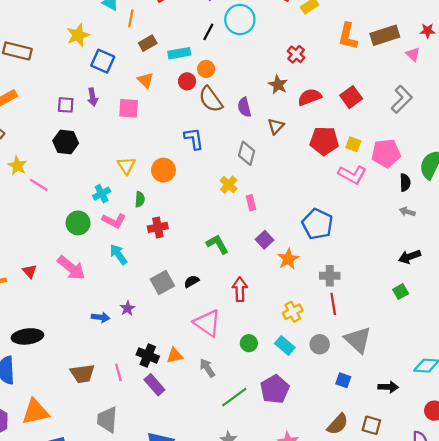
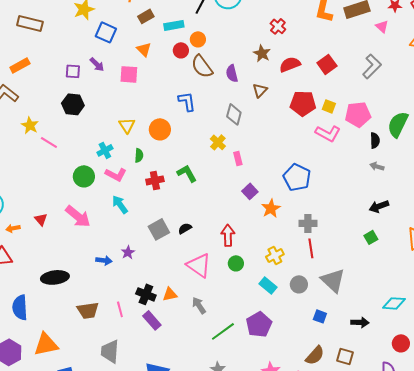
purple arrow: (93, 97) -> (97, 64), turned -35
green L-shape: (217, 244) -> (187, 173), moved
black ellipse: (27, 336) -> (55, 277), moved
green circle: (249, 343) -> (236, 263), moved

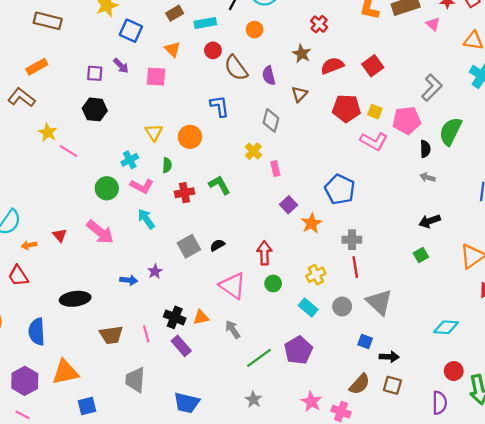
orange circle: (198, 39) -> (255, 30), moved
gray L-shape: (372, 66) -> (432, 88), moved
black arrow: (360, 322) -> (389, 357), moved

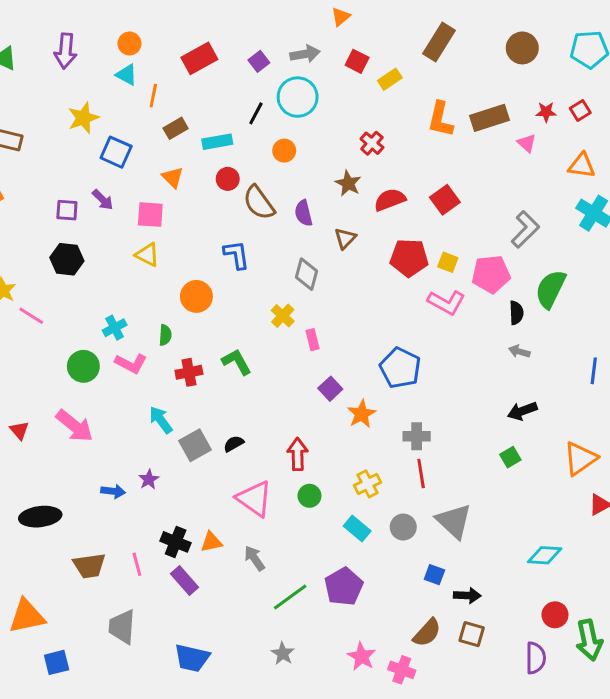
yellow triangle: (154, 132) -> (147, 255), moved, turned -30
cyan arrow: (146, 219) -> (161, 420), moved

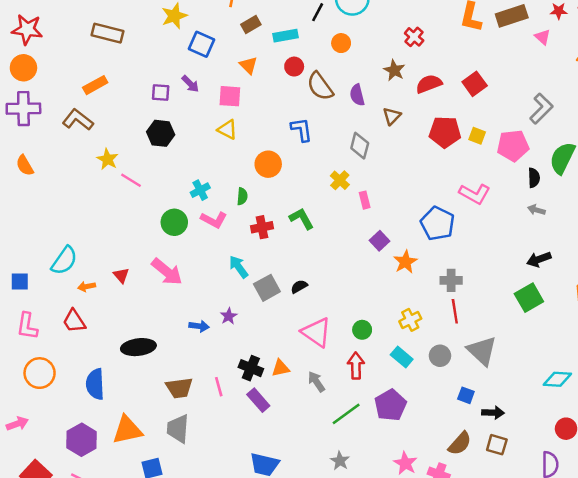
pink L-shape: (446, 302) -> (475, 194), moved
red arrow: (298, 454) -> (356, 366), moved
green square: (510, 457) -> (529, 298), size x1.6
gray trapezoid: (122, 627) -> (178, 429), moved

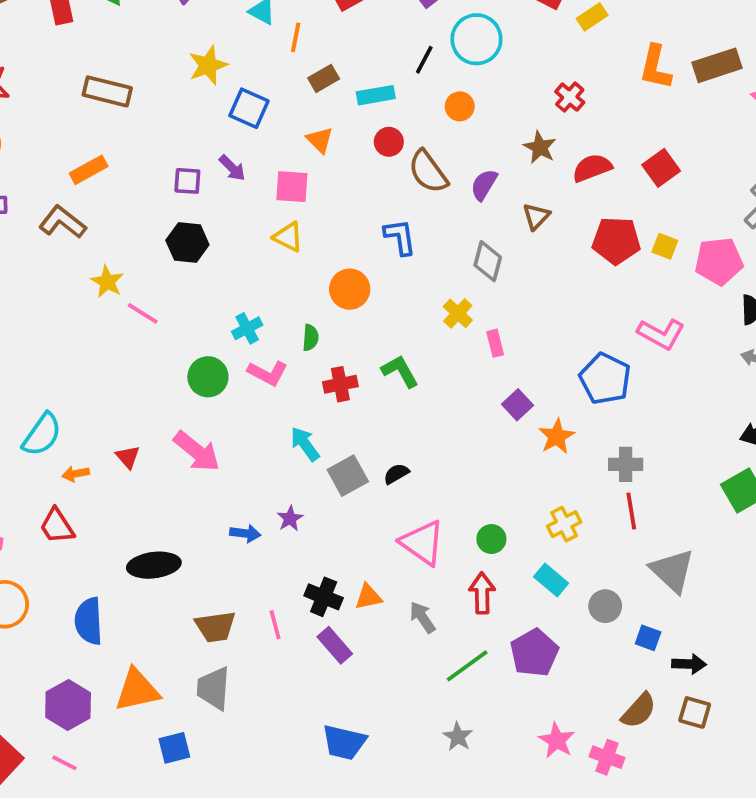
purple semicircle: (357, 95) -> (484, 185), turned 45
gray circle: (440, 356) -> (605, 606), moved

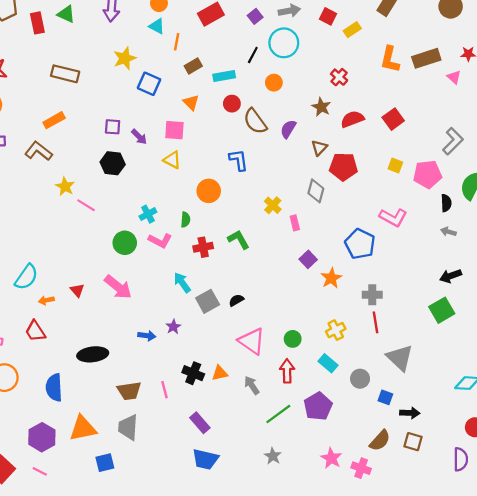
purple arrow: (232, 168) -> (139, 137), moved
red pentagon: (616, 241) -> (343, 167), moved
gray diamond: (488, 261) -> (316, 191), moved
purple rectangle: (335, 645) -> (200, 423), moved

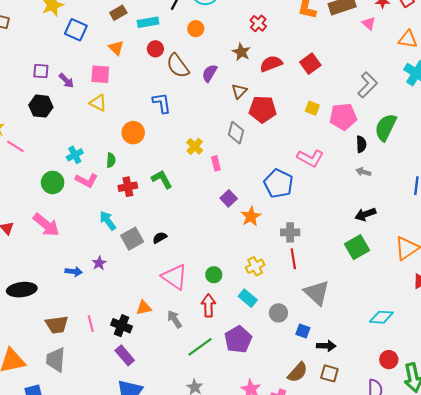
black cross: (193, 373) -> (121, 326), moved

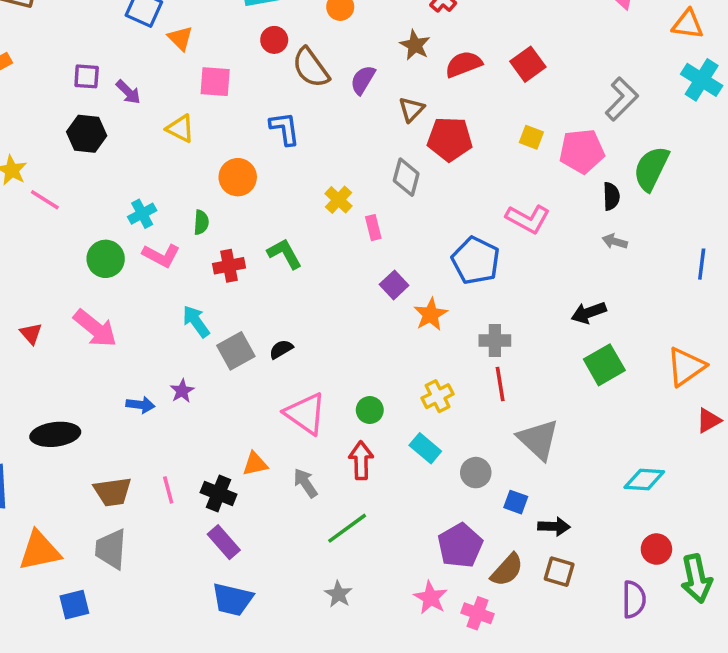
orange triangle: (116, 48) -> (180, 38), moved
pink square: (100, 74) -> (215, 82), moved
black arrow: (365, 214) -> (589, 313), moved
purple pentagon: (238, 339) -> (460, 546), moved

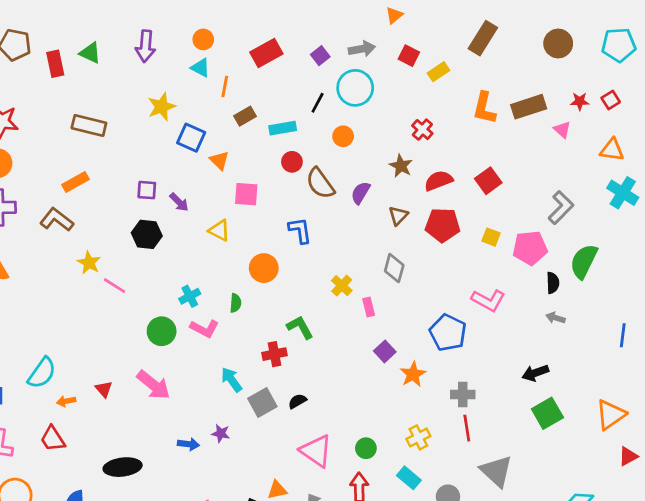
red pentagon: (450, 139) -> (443, 225), moved
red cross: (229, 266) -> (274, 354), moved
purple star: (182, 391) -> (221, 433), turned -30

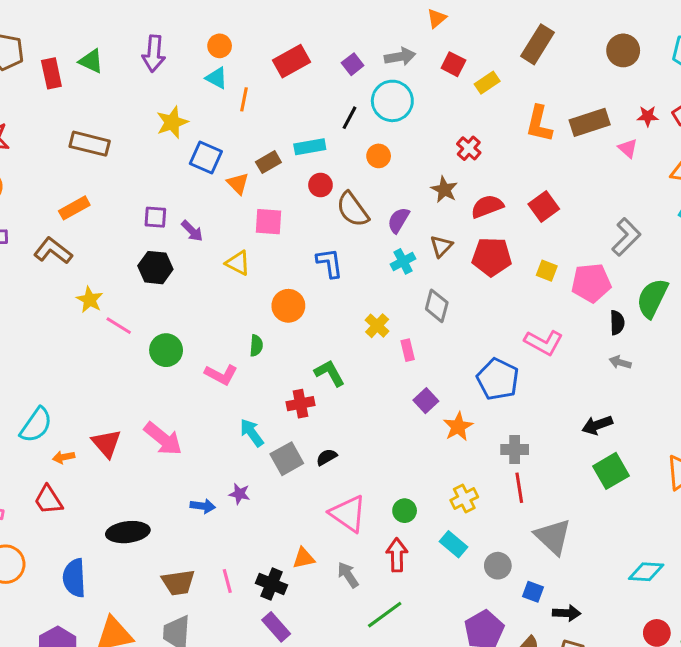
brown rectangle: (245, 116) -> (268, 162), moved
cyan cross: (190, 296) -> (403, 261), moved
green circle: (162, 331) -> (166, 350), moved
red triangle: (104, 389) -> (106, 443), size x1.5

